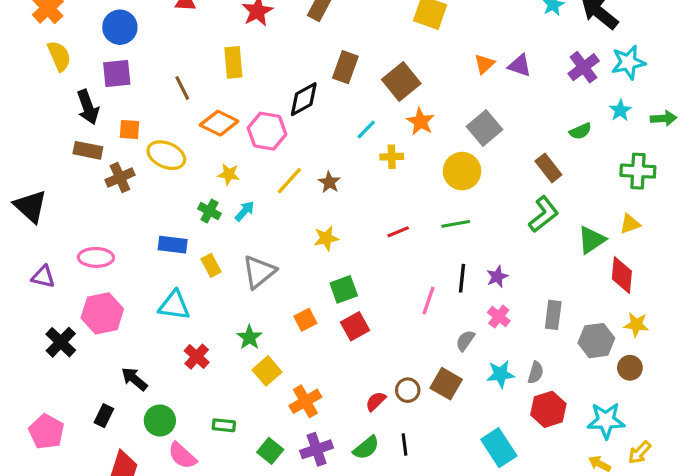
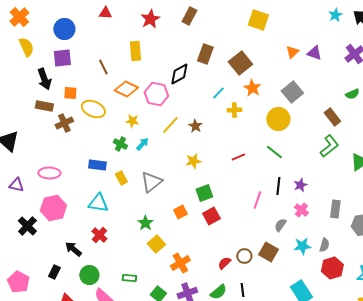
green line: (456, 224) -> (274, 152), turned 48
red cross: (197, 357) -> (99, 235), moved

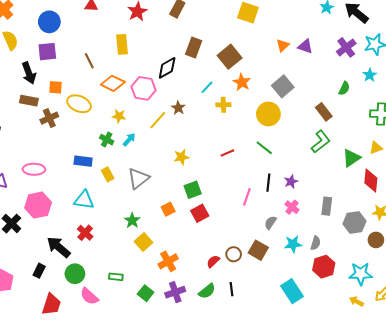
green semicircle: (352, 94) -> (344, 88), turned -40
brown star: (195, 126) -> (178, 108), moved
black arrow: (73, 249) -> (59, 247), size x1.4

